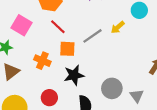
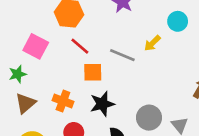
gray line: (92, 36) -> (122, 55), turned 60
orange cross: (42, 61) -> (63, 101), moved

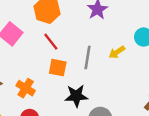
gray line: (122, 55) -> (88, 57), turned 65
black star: (102, 104) -> (76, 96), moved

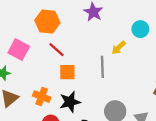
gray line: (88, 57) -> (102, 67), moved
black star: (76, 96) -> (70, 102), moved

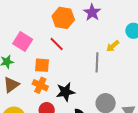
orange hexagon: (47, 22) -> (63, 18), moved
orange square: (67, 72) -> (42, 65), moved

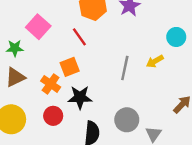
yellow arrow: (113, 46) -> (155, 61), moved
orange square: (42, 65) -> (70, 67), moved, turned -35

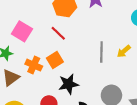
yellow arrow: (155, 61) -> (124, 51), moved
orange cross: (51, 84) -> (34, 65), moved

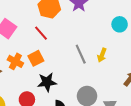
yellow arrow: (124, 51) -> (102, 55), turned -32
gray line: (101, 52) -> (81, 54), turned -30

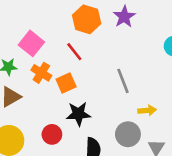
yellow arrow: (102, 55) -> (147, 110), moved, turned -120
orange cross: (15, 61) -> (41, 73), moved

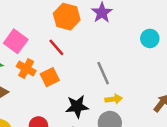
yellow arrow: (147, 110) -> (114, 99), moved
black star: (78, 114) -> (77, 107), moved

